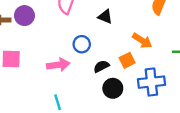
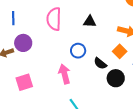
pink arrow: (58, 65) -> (64, 74), turned -78
black semicircle: (101, 66) -> (100, 63), turned -96

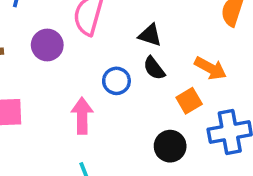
purple circle: (23, 43) -> (47, 45), moved
black semicircle: (100, 63) -> (154, 68), moved

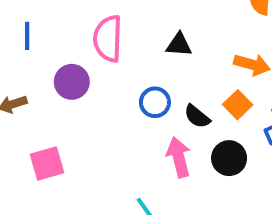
black semicircle: (154, 68) -> (197, 116), moved
pink arrow: (82, 116) -> (179, 157), moved

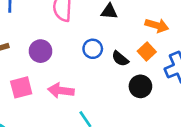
purple circle: (72, 82) -> (41, 51), moved
pink arrow: (179, 157) -> (61, 91), moved, turned -70

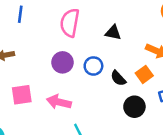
purple circle: (41, 51) -> (62, 62), moved

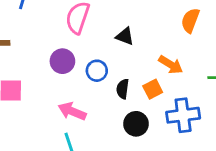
black semicircle: (118, 78) -> (123, 89), turned 42
pink arrow: (59, 102) -> (72, 111), moved

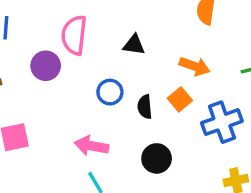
purple circle: (62, 61) -> (46, 66), moved
black circle: (136, 124) -> (157, 158), moved

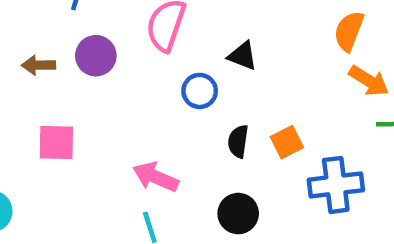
purple circle: (46, 66) -> (96, 56), moved
orange arrow: (195, 66) -> (369, 81), moved
blue circle: (110, 92) -> (200, 91), moved

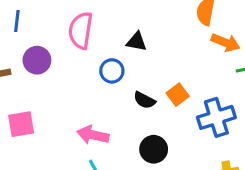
black semicircle: (238, 141) -> (144, 100), turned -60

